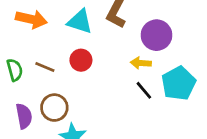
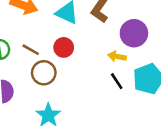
brown circle: (54, 108) -> (44, 73), moved

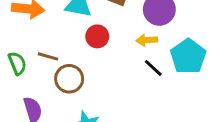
red circle: (64, 47) -> (97, 36), moved

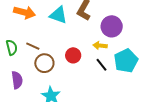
red circle: (97, 36) -> (73, 55), moved

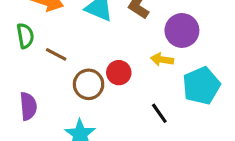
green semicircle: (12, 47) -> (25, 36), moved
brown circle: (44, 63) -> (89, 84), moved
black line: (102, 65) -> (159, 113), moved

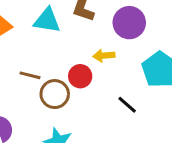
brown line: (56, 54) -> (30, 75), moved
yellow arrow: (162, 60) -> (104, 56), moved

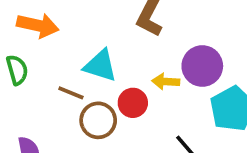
cyan triangle: (47, 20) -> (100, 66), moved
purple circle: (129, 23) -> (202, 66), moved

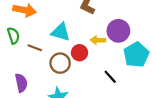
brown line: (71, 93) -> (35, 48), moved

